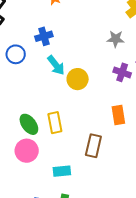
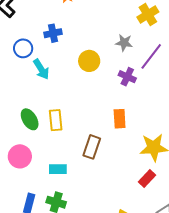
cyan arrow: (56, 65) -> (41, 69), moved
yellow circle: (78, 79) -> (89, 61), moved
pink circle: (27, 151) -> (20, 156), moved

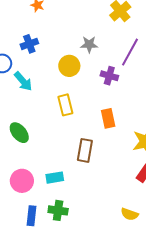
gray star: (124, 43) -> (89, 44), moved
yellow rectangle: (56, 120) -> (65, 105), moved
pink circle: (20, 156) -> (22, 181), moved

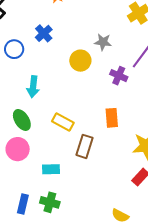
blue cross: (29, 44) -> (44, 33), turned -30
cyan arrow: (23, 81) -> (33, 87), moved, turned 40
yellow rectangle: (65, 105) -> (63, 122), moved, turned -55
pink circle: (22, 181) -> (18, 149), moved

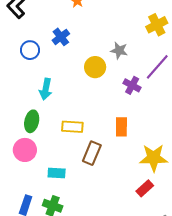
green ellipse: (22, 120) -> (32, 121), turned 40
yellow rectangle: (63, 122) -> (72, 127), turned -30

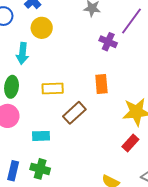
yellow circle: (95, 67) -> (42, 28), moved
brown rectangle: (92, 153) -> (74, 113), turned 30

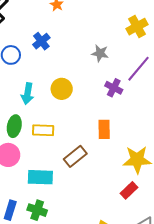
yellow circle: (42, 28) -> (62, 89), moved
yellow rectangle: (53, 89) -> (43, 130), moved
cyan rectangle: (41, 136) -> (40, 177), size x1.4

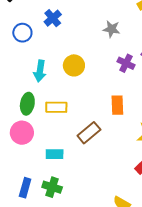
cyan rectangle: (40, 177) -> (55, 154), size x0.7

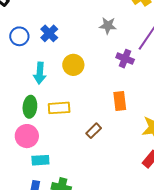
blue cross: (53, 18) -> (49, 33), moved
brown rectangle: (89, 133) -> (94, 131), size x0.7
cyan rectangle: (55, 154) -> (40, 160), moved

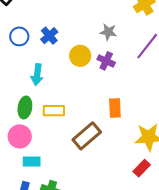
purple cross: (125, 59) -> (106, 61), moved
yellow circle: (73, 65) -> (80, 56), moved
brown rectangle: (94, 131) -> (87, 136), size x1.8

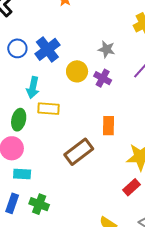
blue cross: (49, 36) -> (47, 49), size x1.4
yellow rectangle: (54, 111) -> (48, 109), moved

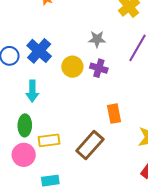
yellow rectangle: (48, 109) -> (49, 140), moved
cyan rectangle: (22, 174) -> (50, 181), moved

